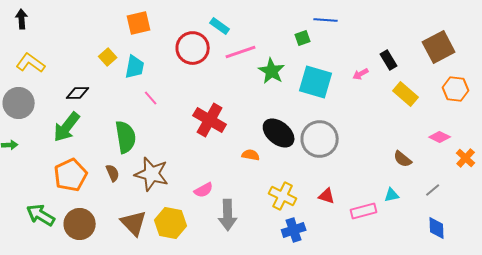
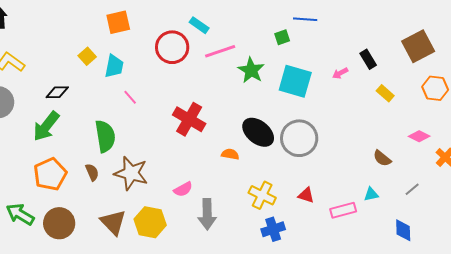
yellow rectangle: (406, 94) -> (385, 93), size x0.7
blue diamond: (437, 228) -> (403, 230), moved

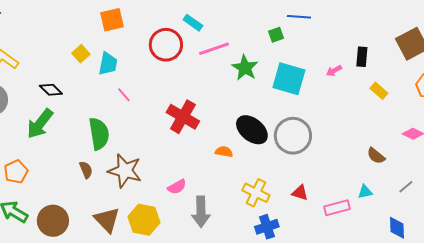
black rectangle: (368, 59) -> (362, 57), turned 36
black diamond: (57, 92) -> (51, 90), turned 45
orange pentagon: (50, 174) -> (16, 172), moved, size x0.7

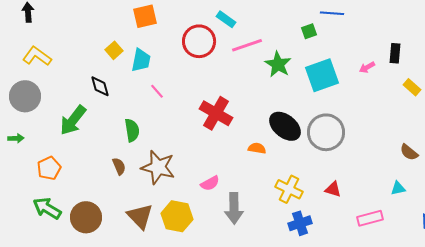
cyan square: (289, 79) -> (322, 75), turned -36
black diamond: (51, 90) -> (100, 86), moved, turned 30
green semicircle: (99, 134) -> (132, 130), size x0.7
pink rectangle: (337, 208) -> (370, 218), moved

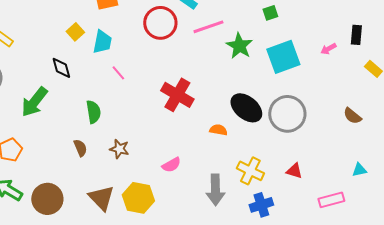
brown semicircle: (409, 152) -> (352, 116), moved
brown star: (158, 167) -> (119, 149), size x0.6
gray arrow: (234, 208) -> (215, 190), moved

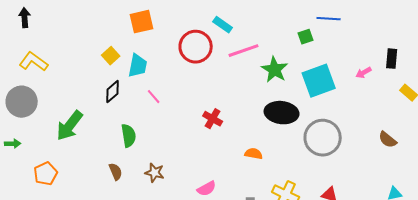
black diamond: (61, 68) -> (113, 92), moved, turned 65
red cross: (177, 95) -> (213, 119), size x0.6
black ellipse: (246, 108) -> (282, 113), moved, turned -32

